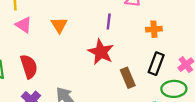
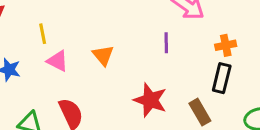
red star: (101, 52) -> (150, 100), moved
black rectangle: (156, 64) -> (222, 78), moved

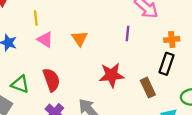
red star: (150, 100) -> (112, 75), turned -30

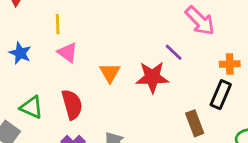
purple line: (128, 34) -> (174, 52), turned -56
orange triangle: (80, 39) -> (110, 73), moved
red star: (112, 75) -> (152, 77), moved

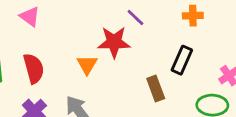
orange cross: (230, 64) -> (193, 16), moved
orange triangle: (110, 73) -> (87, 65), moved

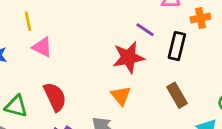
black rectangle: (182, 60) -> (177, 46), moved
orange triangle: (87, 65) -> (121, 96), moved

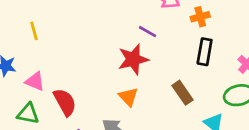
black rectangle: (177, 46) -> (205, 52), moved
pink triangle: (42, 47) -> (35, 81), moved

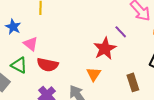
red star: (133, 59) -> (105, 49), turned -30
red semicircle: (65, 102) -> (48, 65), turned 115

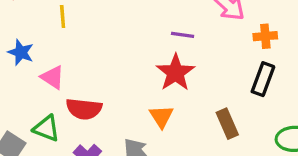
purple line: (121, 32) -> (183, 35), moved, turned -32
green triangle: (19, 65) -> (46, 128), moved

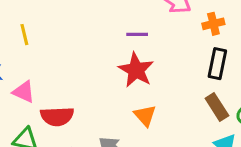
orange triangle: (161, 117) -> (145, 116), moved
brown rectangle: (227, 124) -> (217, 107), moved

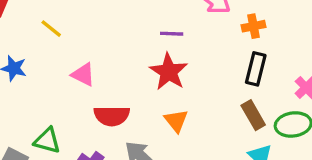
yellow line: (24, 35) -> (51, 29), turned -40
pink triangle: (24, 92) -> (83, 75), moved
red semicircle: (57, 116) -> (112, 116), moved

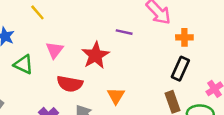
red star: (169, 72) -> (95, 55), moved
pink triangle: (83, 75) -> (55, 50), turned 30
green triangle: (47, 141) -> (23, 64), moved

